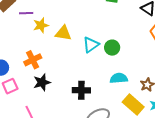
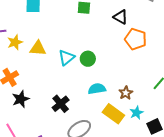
black cross: (81, 90) -> (61, 104), turned -36

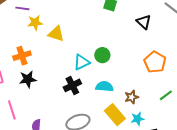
orange pentagon: (136, 39) -> (155, 62), moved
cyan triangle: (66, 58) -> (82, 62), moved
black cross: (61, 104) -> (72, 85), moved

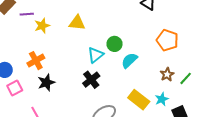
yellow triangle: (56, 34) -> (77, 23), moved
cyan semicircle: (104, 86) -> (129, 60), moved, turned -36
green line: (166, 95) -> (186, 78), moved
brown star: (132, 97) -> (167, 74), moved

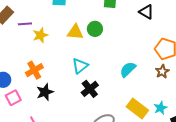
green circle: (115, 44) -> (95, 29), moved
cyan triangle: (96, 55) -> (80, 66), moved
brown star: (167, 74) -> (162, 71), moved

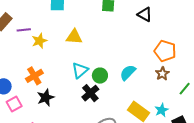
green circle: (95, 29) -> (100, 76), moved

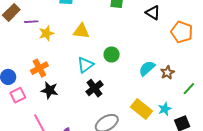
orange pentagon: (165, 51) -> (182, 32), moved
cyan semicircle: (128, 73) -> (147, 68), moved
green circle: (100, 76) -> (112, 54), moved
black star: (46, 97) -> (50, 90), turned 30

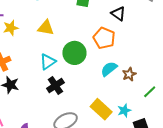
orange pentagon: (182, 32) -> (104, 38), moved
green circle: (112, 54) -> (74, 53), size x1.5

